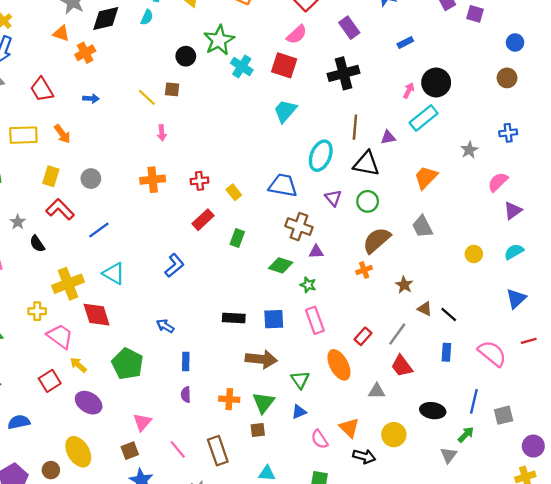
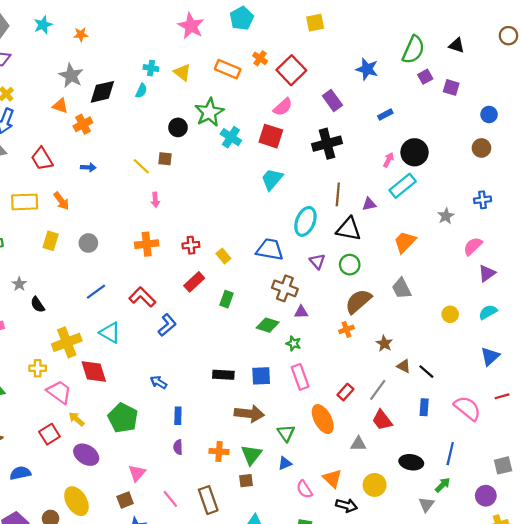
red L-shape: (60, 209) -> (142, 297), moved
gray square: (504, 415) -> (503, 465), moved
purple circle: (533, 446) -> (486, 496), moved

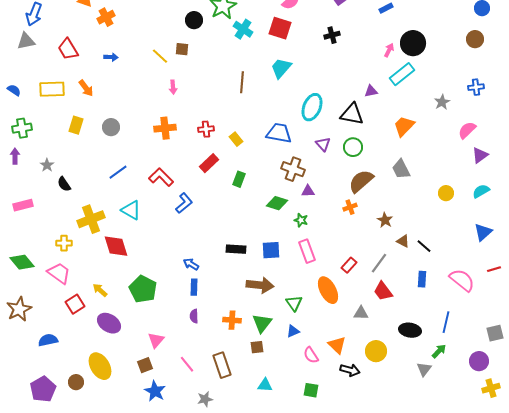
black cross: (327, 144) -> (332, 35), size x0.6
brown line: (338, 194) -> (242, 82), moved
blue arrow: (159, 382) -> (191, 264), moved
pink trapezoid: (59, 392) -> (59, 273), moved

